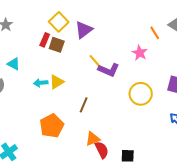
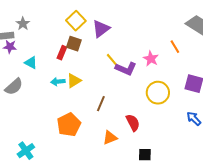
orange line: (155, 33) -> (175, 47), moved
red rectangle: (45, 40) -> (62, 53), moved
pink star: (140, 53) -> (151, 59), moved
red semicircle: (102, 150) -> (133, 123), moved

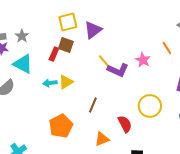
yellow square: (76, 21) -> (68, 22), turned 30
gray star: (23, 24) -> (22, 36), moved
cyan triangle: (31, 63) -> (23, 64), size x1.5
yellow circle: (158, 93) -> (150, 106), moved

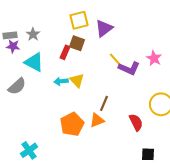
yellow triangle: (66, 82) -> (77, 80), turned -42
orange triangle: (102, 139) -> (97, 120), moved

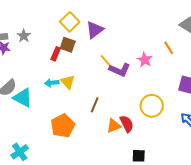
yellow square: (79, 20) -> (70, 22), turned -30
cyan triangle: (34, 62) -> (23, 98), moved
orange triangle: (97, 120) -> (114, 126), moved

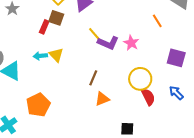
pink star: (145, 60) -> (131, 43), moved
brown line: (95, 105) -> (93, 78), moved
red semicircle: (127, 124) -> (148, 97), moved
orange pentagon: (63, 126) -> (38, 105), moved

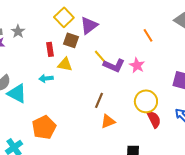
brown square: (56, 18) -> (71, 40), moved
orange line: (157, 21) -> (148, 35), moved
red rectangle: (44, 27) -> (50, 49), turned -32
yellow triangle: (56, 55) -> (65, 64), moved, turned -35

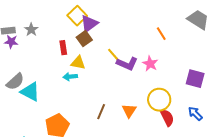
purple triangle: (89, 25) -> (89, 24), moved
brown square: (71, 40) -> (84, 39), turned 35
cyan arrow: (46, 78) -> (70, 77), moved
brown line: (99, 100) -> (101, 112), moved
orange triangle: (108, 121) -> (129, 111), moved, turned -35

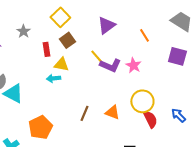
purple triangle: (89, 24) -> (106, 25), moved
gray star: (31, 30) -> (23, 31), moved
purple square: (195, 79) -> (177, 56), moved
orange triangle: (129, 111) -> (112, 112), turned -42

